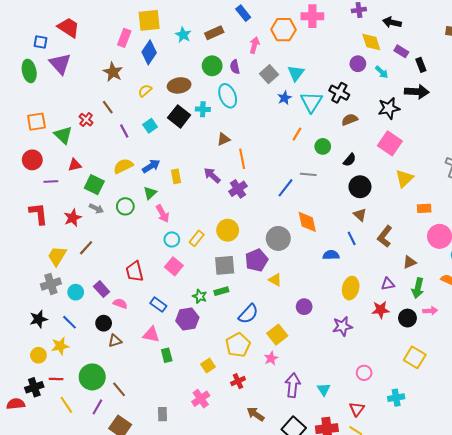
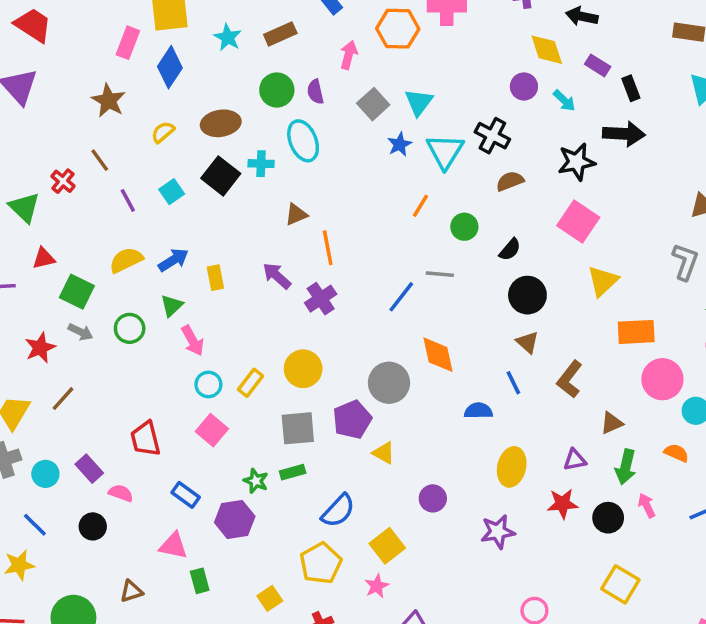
orange rectangle: (424, 208) -> (636, 332), size x1.5
pink arrow: (430, 311) -> (647, 505), turned -112
brown triangle: (115, 341) -> (131, 591), moved

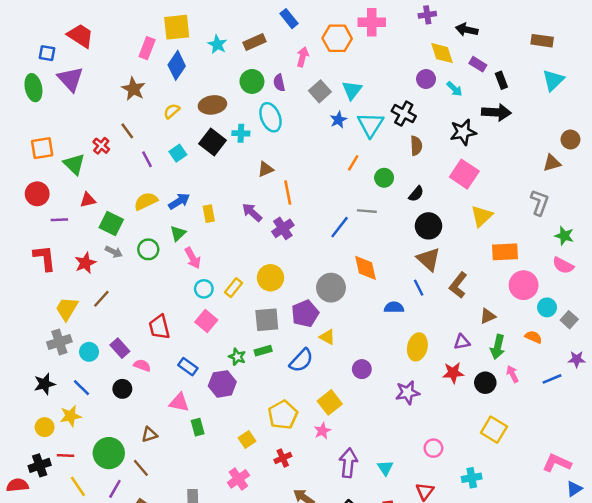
brown semicircle: (510, 181) -> (416, 146), turned 108
brown triangle: (527, 342) -> (428, 259), size x1.5
blue semicircle: (338, 511) -> (301, 360), moved

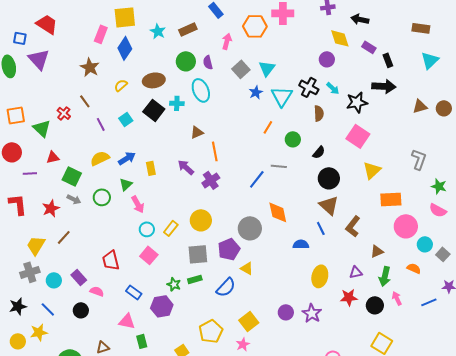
cyan arrow: (454, 89) -> (333, 88), moved
brown triangle: (552, 163) -> (420, 106), moved
purple circle: (362, 369) -> (286, 312), moved
purple star: (408, 393) -> (312, 313), turned -30

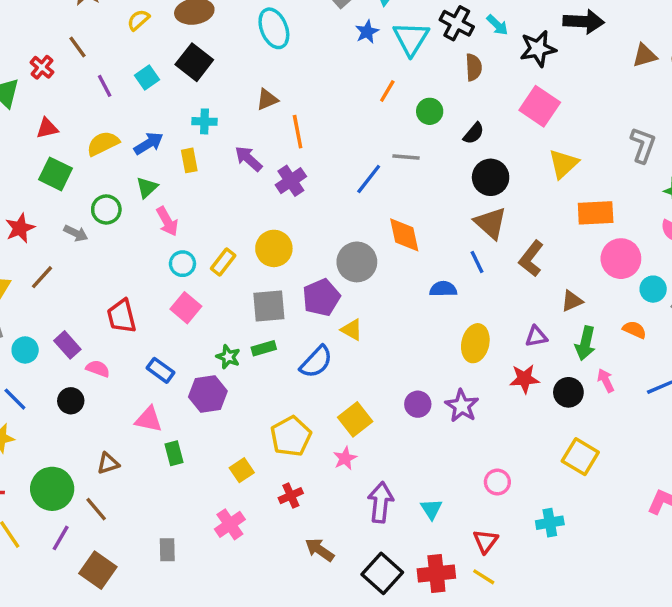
cyan cross: (177, 103) -> (204, 121), moved
red triangle: (53, 157) -> (47, 128), moved
gray arrow: (74, 199) -> (76, 233), moved

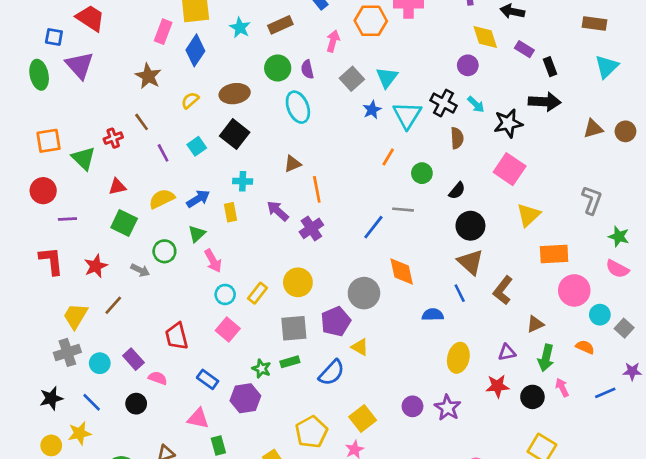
red cross: (42, 67) -> (113, 138), turned 30

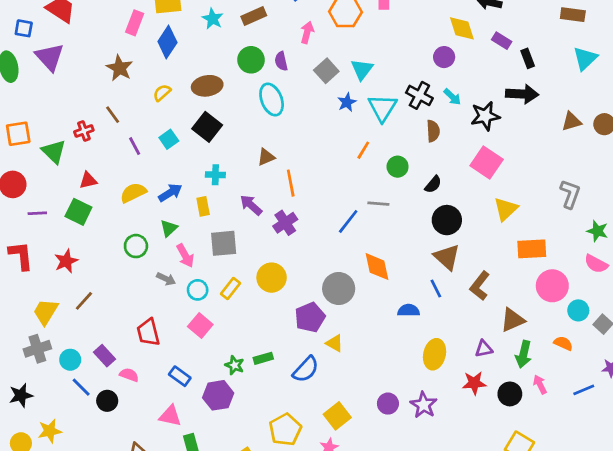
green square: (124, 223) -> (78, 212), moved
gray arrow: (140, 270) -> (166, 279), moved
brown triangle: (535, 324) -> (513, 320), size x1.4
gray square: (294, 328) -> (224, 243), moved
blue line: (92, 402) -> (81, 387), moved

